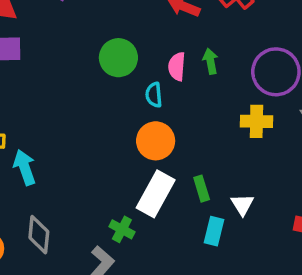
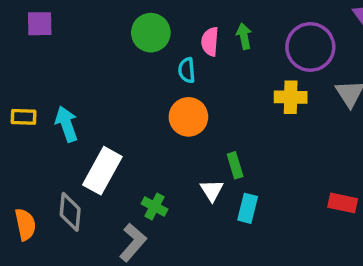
cyan arrow: (25, 167) -> (67, 124), moved
white rectangle: (156, 194) -> (102, 171), moved
white triangle: (242, 205) -> (212, 190), moved

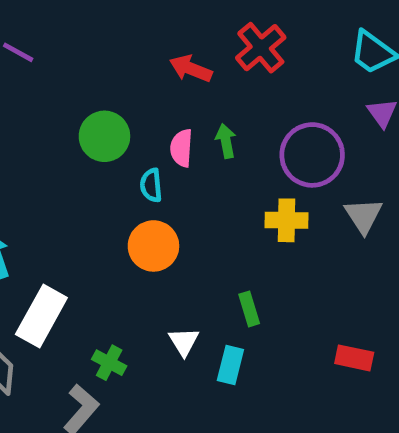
green rectangle: (235, 165) -> (249, 309), moved

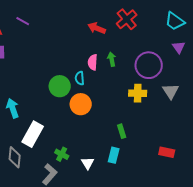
green circle: (104, 136) -> (60, 86), moved
white triangle: (184, 342) -> (88, 163), moved

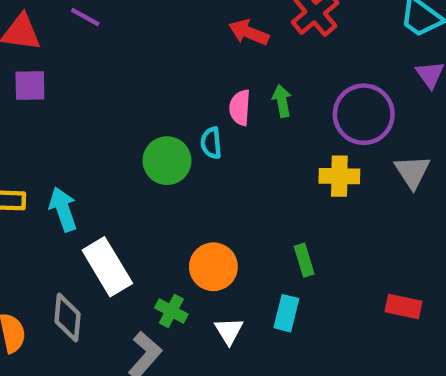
orange circle: (81, 104) -> (213, 267), moved
white rectangle: (33, 134) -> (107, 267), turned -60

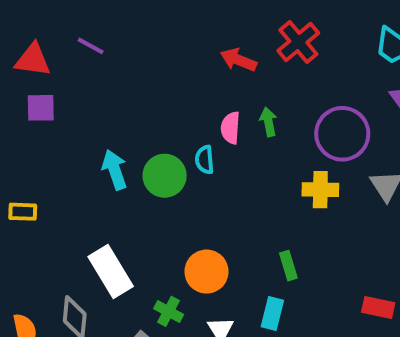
cyan arrow: (63, 209) -> (115, 170), moved

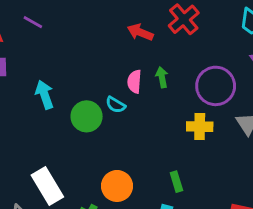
cyan semicircle: (204, 160) -> (116, 105), turned -54
cyan arrow: (115, 170) -> (45, 95), moved

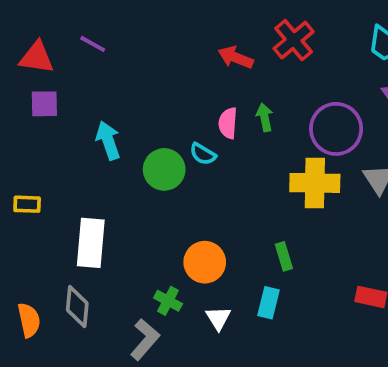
yellow cross: (200, 127) -> (315, 183), size x1.4
white rectangle: (47, 186) -> (91, 243), moved, turned 36

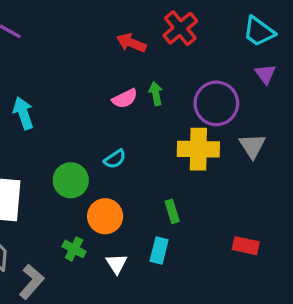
pink semicircle: (228, 123) -> (125, 98), turned -120
cyan semicircle: (203, 154) -> (115, 159), moved, turned -65
green circle: (164, 169) -> (71, 180), moved
gray L-shape: (145, 339) -> (32, 282), moved

